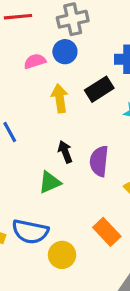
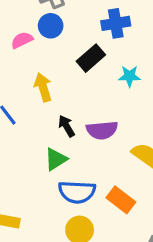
yellow arrow: (60, 98) -> (43, 87), moved
purple semicircle: (99, 161) -> (102, 130), turned -92
blue semicircle: (30, 232) -> (77, 192), moved

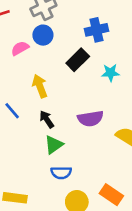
black arrow: (66, 126) -> (47, 119), moved
blue semicircle: (77, 192) -> (61, 173), moved, size x0.7
orange rectangle: (121, 200) -> (111, 195), moved

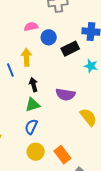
blue circle: (43, 35) -> (49, 37), moved
yellow arrow: (40, 86) -> (26, 57), moved
blue semicircle: (61, 173) -> (31, 127), turned 98

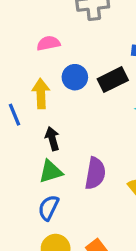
blue circle: (49, 37) -> (75, 77), moved
purple semicircle: (65, 94) -> (95, 173), moved, turned -90

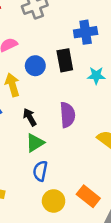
black rectangle: (113, 80) -> (65, 60), turned -60
purple semicircle: (95, 173) -> (67, 115), moved

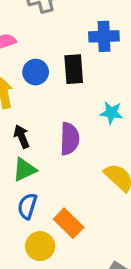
cyan star: (96, 76) -> (111, 113), moved
orange rectangle: (88, 196) -> (69, 223), moved

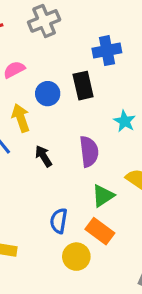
cyan star: (111, 113) -> (125, 121), turned 30
green triangle: (24, 170) -> (103, 196), moved

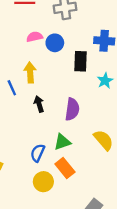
blue circle: (48, 94) -> (55, 43), moved
cyan star: (125, 121) -> (105, 81), moved
green triangle: (103, 196) -> (62, 142), moved

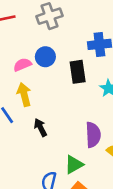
pink semicircle: (35, 37) -> (22, 65), moved
purple semicircle: (72, 109) -> (93, 135), moved

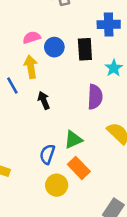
blue circle: (45, 57) -> (54, 47), moved
purple semicircle: (93, 135) -> (95, 97), moved

